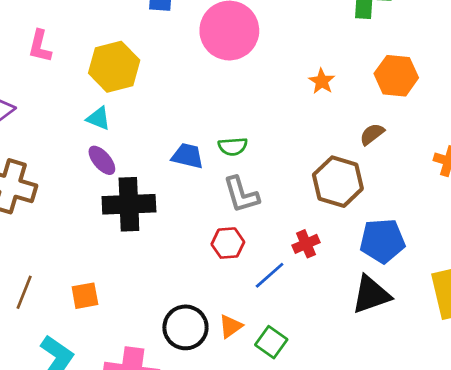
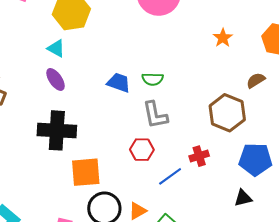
black cross: (129, 204) -> (57, 130), moved
black triangle: (371, 295) -> (243, 198), size x0.6
orange square: (85, 296) -> (86, 172), moved, size x1.5

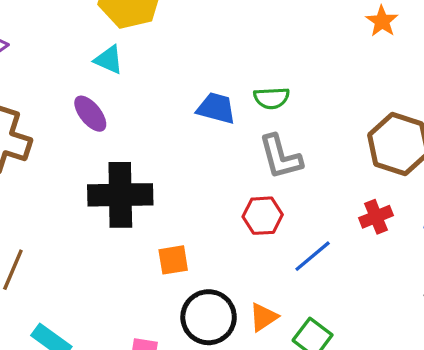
purple ellipse: (56, 79) -> (90, 114), moved
red cross: (199, 156) -> (376, 217), moved
orange square: (86, 172) -> (173, 260), size x0.6

